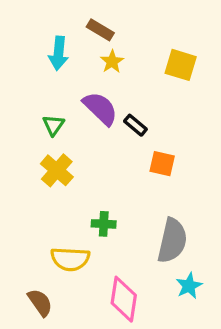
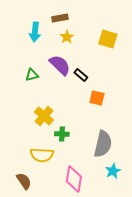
brown rectangle: (100, 30) -> (60, 18), turned -42
green triangle: (53, 125) -> (32, 75), turned 40
yellow cross: (57, 170) -> (44, 116), moved

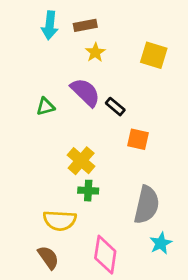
cyan arrow: (35, 32) -> (50, 25), moved
yellow cross: (44, 116) -> (81, 161), moved
brown semicircle: (24, 181) -> (48, 257), moved

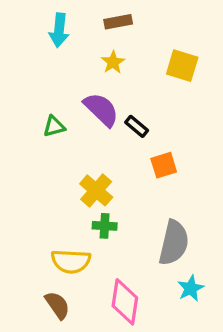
brown rectangle: (85, 25) -> (118, 22), moved
orange square: (138, 139) -> (164, 165), turned -30

